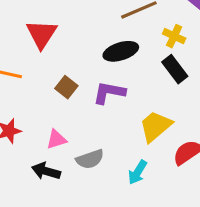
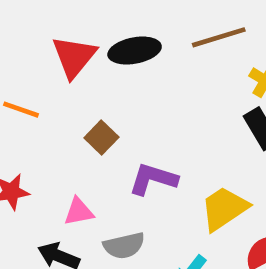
black ellipse: (121, 51) -> (135, 51), moved
purple L-shape: (109, 93) -> (153, 179), moved

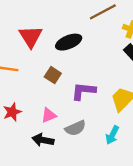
black ellipse: (135, 51) -> (69, 42), moved

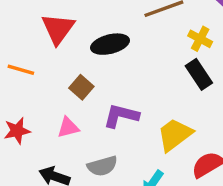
pink triangle: (49, 115) -> (68, 127), moved

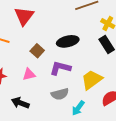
black ellipse: (110, 44) -> (68, 41), moved
gray semicircle: (102, 166) -> (60, 94), moved

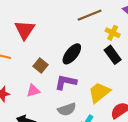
black ellipse: (68, 41) -> (72, 54), turned -35

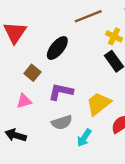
black ellipse: (72, 54) -> (57, 48), moved

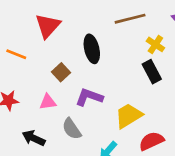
black ellipse: (57, 48) -> (92, 49), turned -60
gray semicircle: (62, 122) -> (72, 129), moved, turned 66

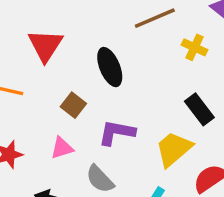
black rectangle: (152, 72) -> (199, 109), moved

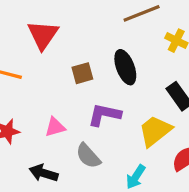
black ellipse: (110, 67) -> (125, 67), moved
brown square: (73, 105) -> (82, 73), moved, turned 35

